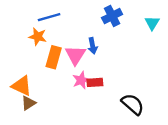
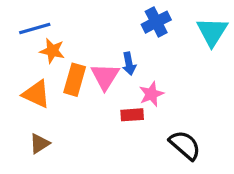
blue line: (49, 17) -> (35, 28), moved
cyan triangle: (152, 23) -> (212, 32), size x1.5
pink star: (81, 80) -> (151, 94), moved
orange triangle: (22, 86) -> (36, 94), moved

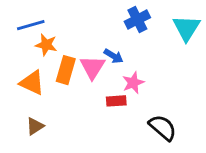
blue arrow: (129, 64) -> (114, 56), turned -48

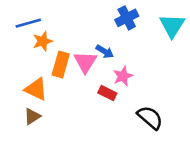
orange star: (46, 45) -> (43, 41), turned -30
orange triangle: (32, 83) -> (36, 89), moved
red rectangle: (116, 101) -> (107, 93), turned 30

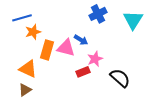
pink triangle: (85, 62) -> (66, 48), turned -48
red rectangle: (107, 93) -> (83, 72), turned -48
black semicircle: (150, 118) -> (120, 78), moved

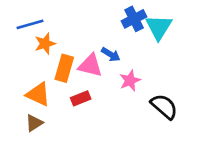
cyan triangle: (133, 20) -> (159, 27), moved
red rectangle: (83, 72) -> (81, 98), moved

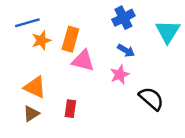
cyan triangle: (159, 27) -> (168, 32), moved
blue arrow: (111, 54) -> (126, 51), moved
orange rectangle: (64, 68) -> (70, 39), moved
red rectangle: (81, 98) -> (70, 109), moved, turned -60

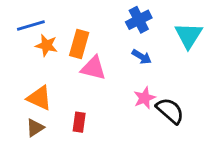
orange star: (41, 40) -> (46, 45), turned 30
pink star: (120, 75) -> (144, 98), moved

